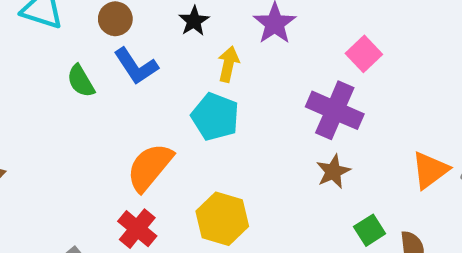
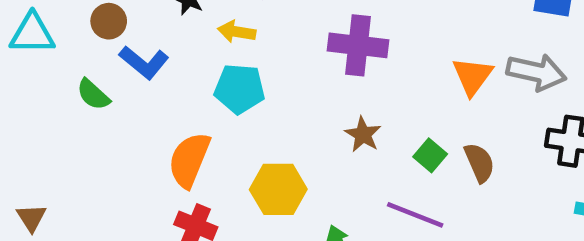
yellow arrow: (228, 64) -> (237, 32), turned -76
brown star: (333, 172) -> (363, 134), moved

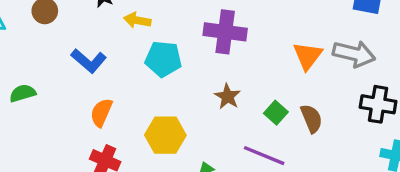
blue L-shape: (144, 62) -> (89, 61), moved
cyan pentagon: (240, 89) -> (163, 59), moved
green semicircle: (93, 95) -> (23, 93), moved, turned 120
orange semicircle: (189, 160) -> (101, 113), size x0.7

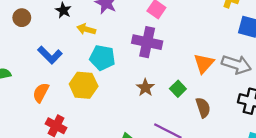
orange semicircle: (101, 113) -> (41, 93), moved
green square: (276, 113) -> (178, 89), moved
yellow hexagon: (165, 135) -> (84, 85), moved

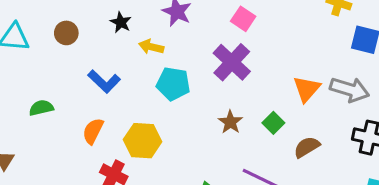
purple cross: (147, 42) -> (232, 62), turned 32
yellow hexagon: (84, 85) -> (143, 141), moved
brown semicircle: (203, 108) -> (307, 147), turned -102

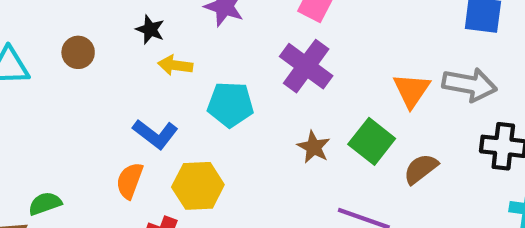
yellow arrow: (151, 47) -> (175, 65), moved
blue L-shape: (104, 81) -> (155, 134), moved
green semicircle: (41, 108) -> (45, 204), moved
green square: (273, 123) -> (372, 141), size x1.5

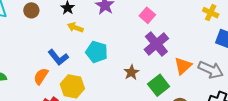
purple cross: (306, 66) -> (156, 44), moved
brown star: (314, 147) -> (131, 72), moved

